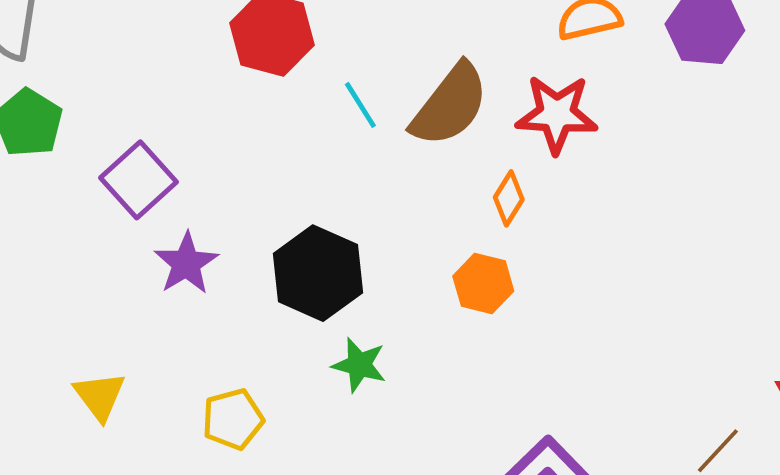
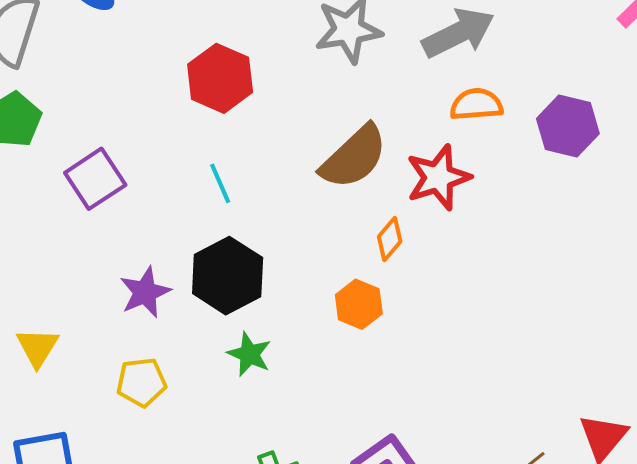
cyan line: (360, 105) -> (220, 183), moved
red star: (557, 114) -> (438, 177), turned -30
purple star: (186, 263) -> (145, 292), moved

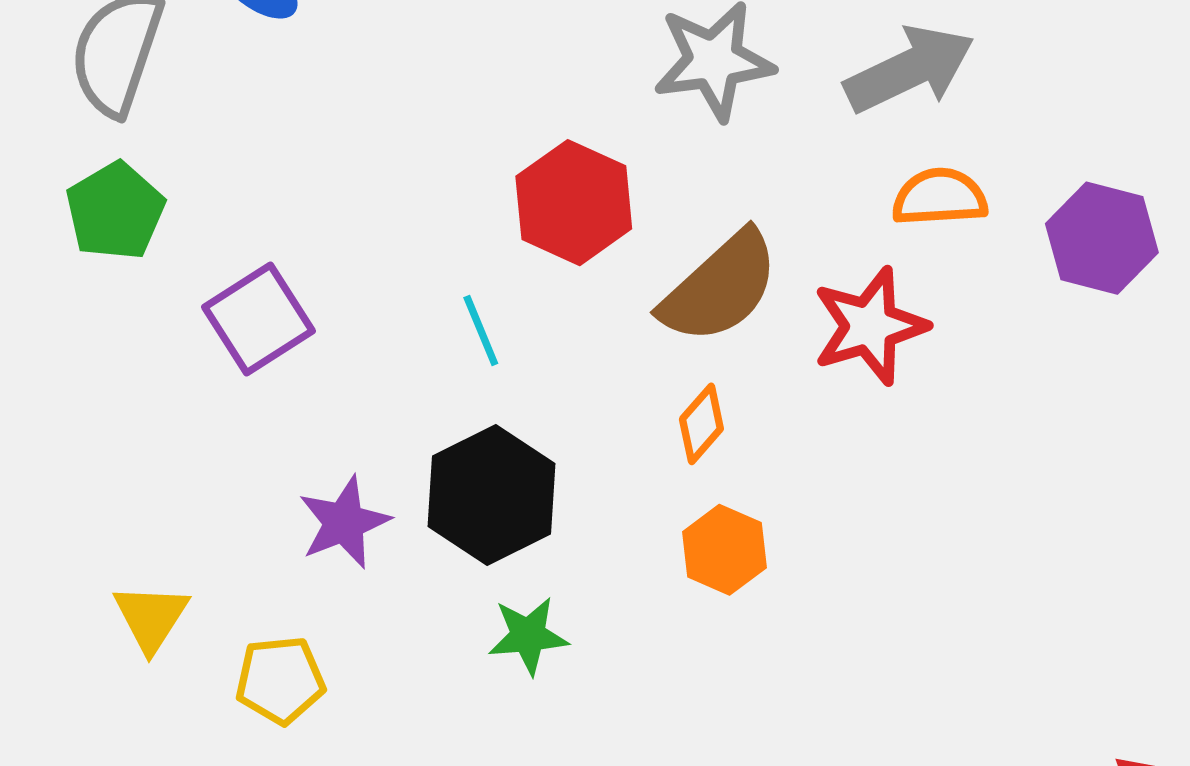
red hexagon: (220, 78) -> (574, 203), moved
orange diamond: (390, 239) -> (701, 424), moved
green star: (249, 354) -> (528, 636), turned -30
yellow pentagon: (142, 382) -> (280, 680), moved

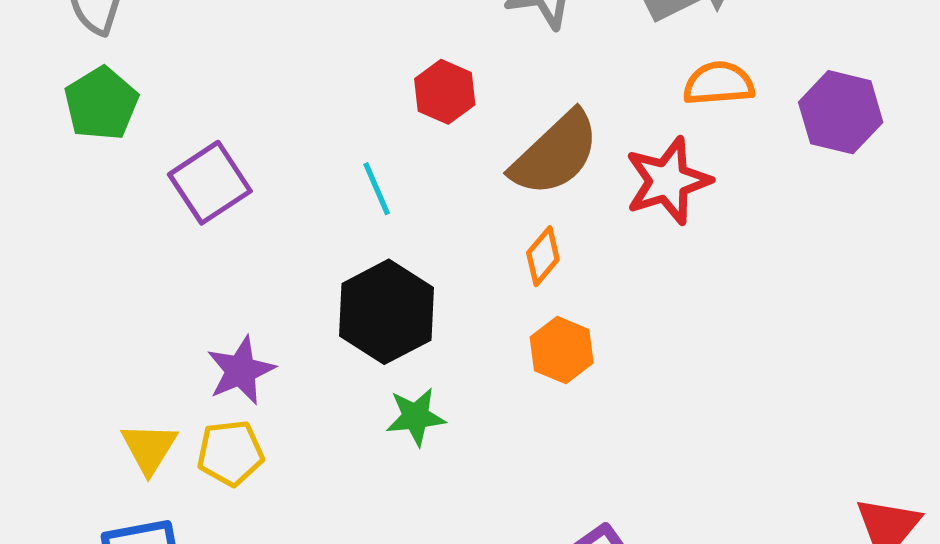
red hexagon: (574, 203) -> (445, 92), size x0.7
purple star: (344, 522) -> (241, 370), moved
yellow triangle: (151, 617) -> (149, 448), moved

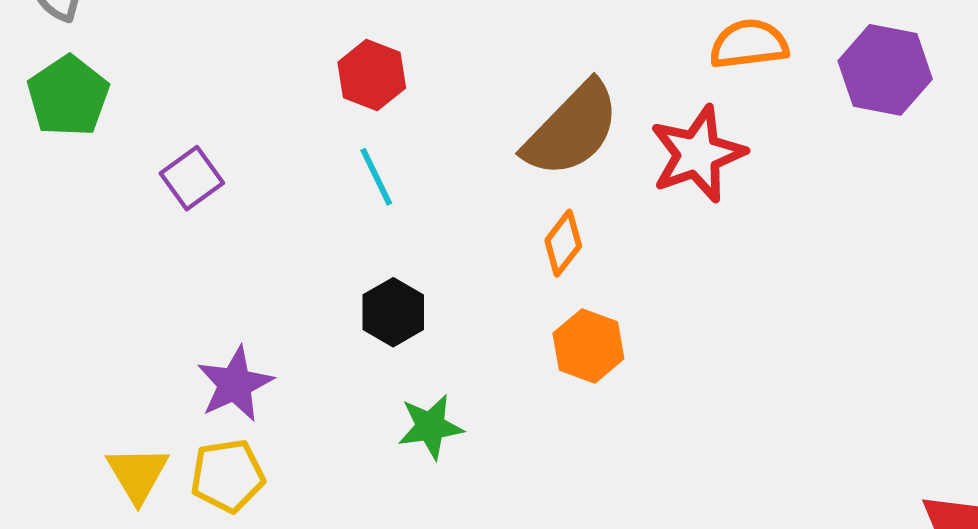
red hexagon: (445, 92) -> (372, 75), moved
purple square: (210, 183) -> (192, 178), size x0.7
black hexagon: (387, 312) -> (393, 312), size x0.6

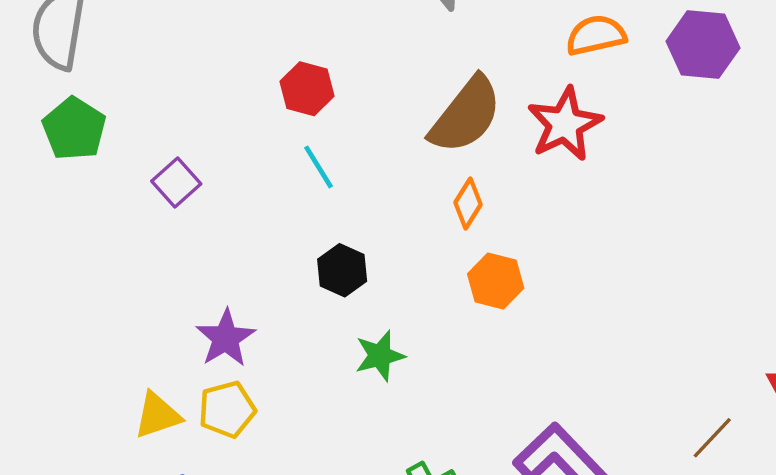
yellow triangle: (138, 474) -> (157, 415), turned 48

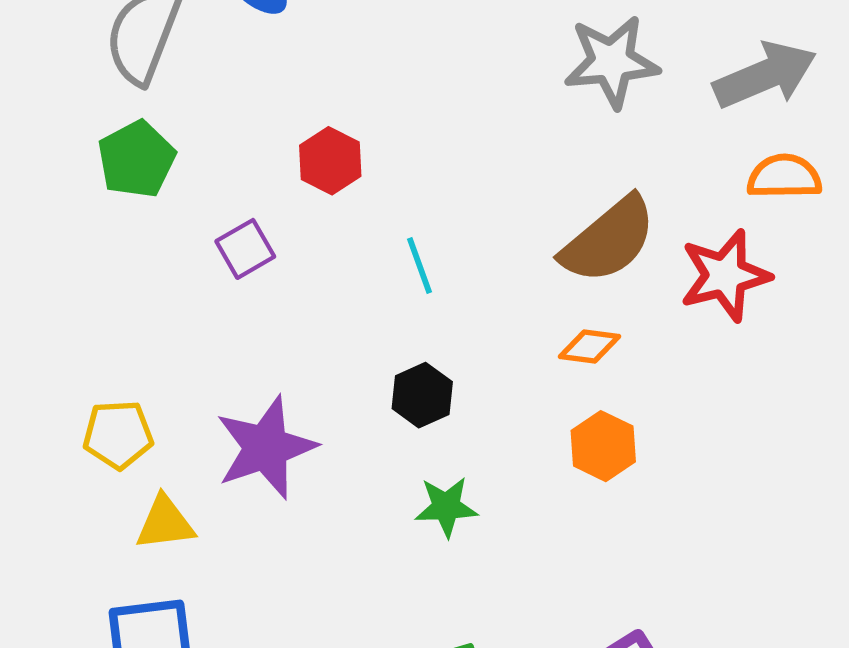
red hexagon: (307, 89) -> (330, 161), moved
orange diamond: (468, 204) -> (589, 347), turned 54
purple star: (226, 338) -> (266, 447), size x1.4
yellow pentagon: (227, 409) -> (118, 435), moved

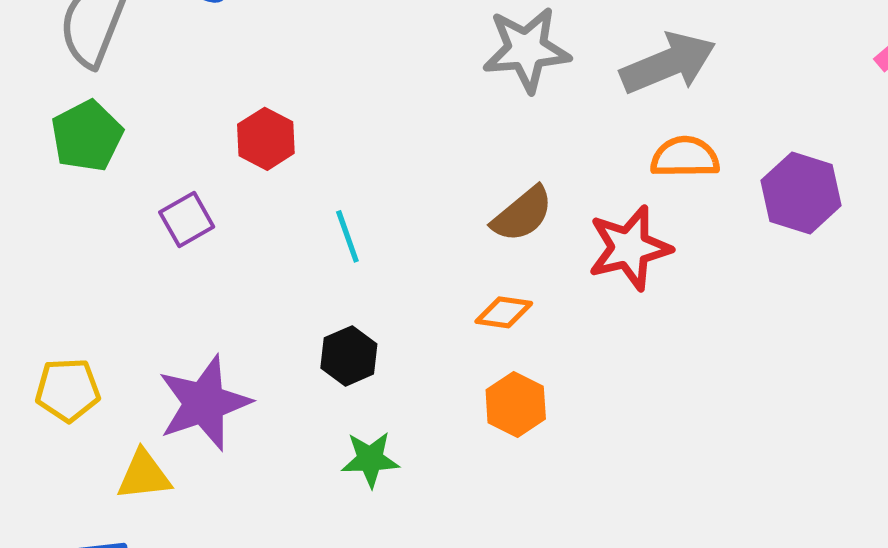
brown semicircle: (609, 240) -> (522, 214), size x0.7
yellow triangle: (165, 523) -> (144, 475), moved

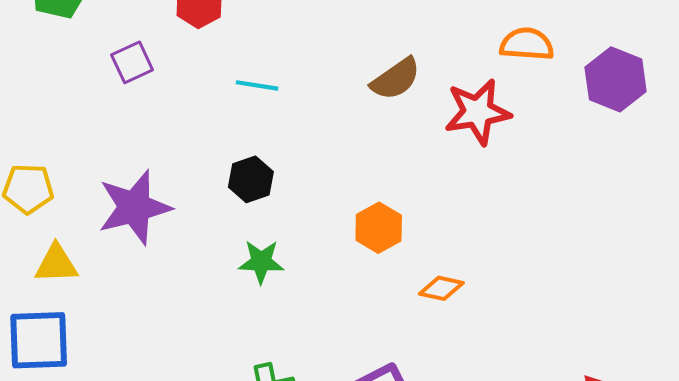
cyan line: (347, 236) -> (257, 85), turned -66
orange diamond: (504, 312) -> (441, 288), moved
yellow triangle: (144, 475) -> (56, 264), moved

